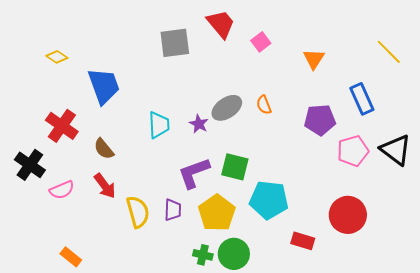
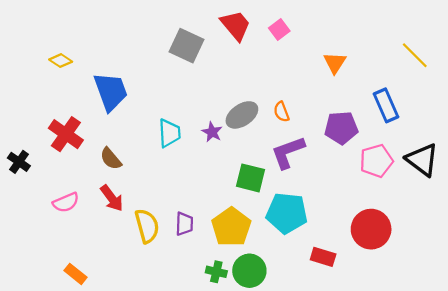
pink square: (261, 42) -> (279, 30), moved
gray square: (175, 43) -> (186, 46), turned 32
black cross: (30, 165) -> (19, 162), moved, size x0.7
purple L-shape: (194, 173) -> (288, 152), moved

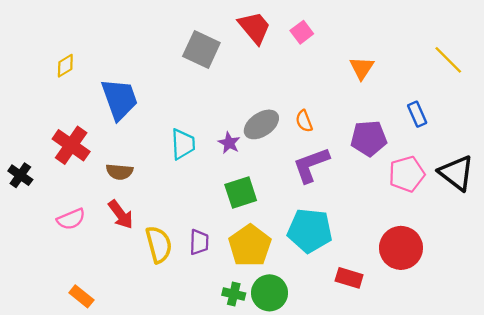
yellow diamond: (61, 61) -> (65, 66), turned -65
blue rectangle: (386, 105) -> (417, 114), size x0.7
brown semicircle: (111, 159) -> (120, 172), turned -45
green square: (250, 178) -> (241, 193), moved, turned -32

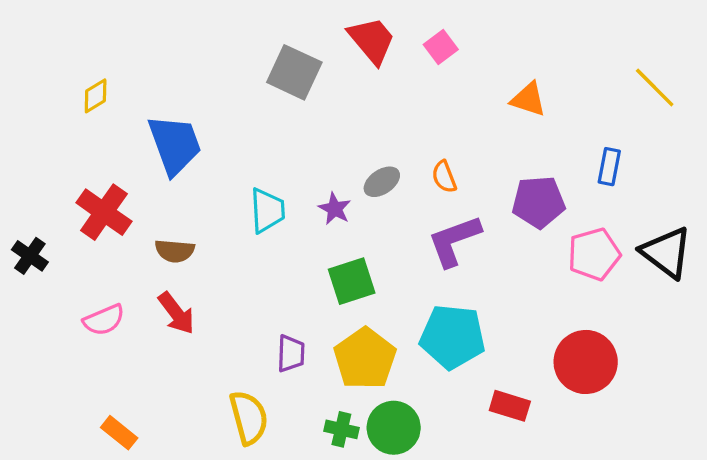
orange triangle: (362, 68) -> (528, 99), turned -45
blue rectangle: (417, 114) -> (609, 167), turned 35
gray ellipse: (261, 124) -> (382, 182), size x0.7
yellow semicircle: (159, 244) -> (249, 418), moved

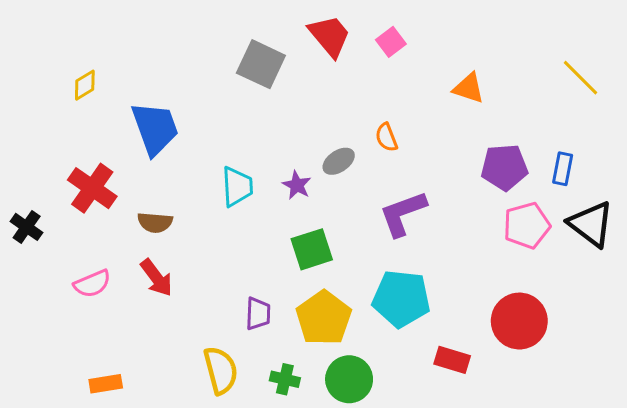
blue rectangle: (609, 167) -> (563, 169), moved
orange semicircle: (444, 177) -> (386, 137), moved
purple pentagon: (538, 202) -> (504, 167), moved
green cross: (341, 429) -> (285, 379), moved
orange rectangle: (119, 433) -> (106, 384), turned -48

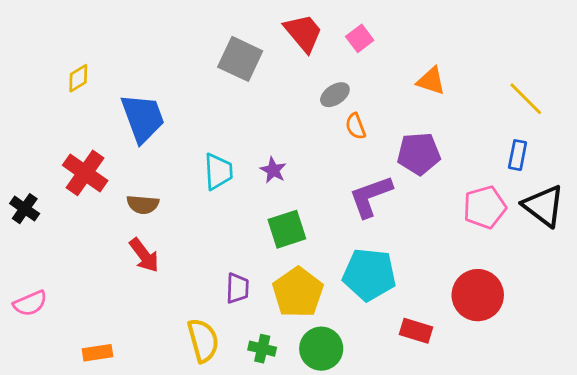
yellow line: (581, 78) -> (526, 99), moved
gray ellipse: (339, 161) -> (335, 95), moved
purple pentagon: (504, 167) -> (419, 154), moved
pink semicircle: (92, 284) -> (30, 303), moved

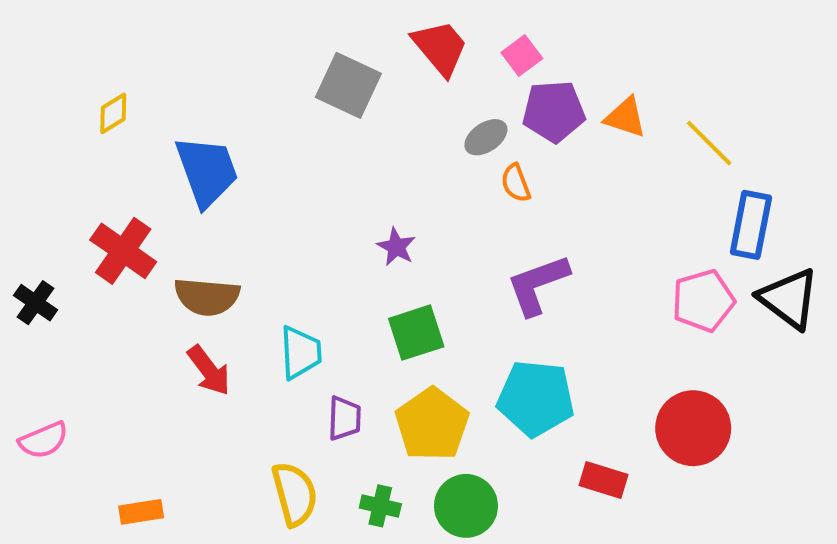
yellow line: (526, 99) -> (709, 143), moved
purple pentagon: (419, 154) -> (554, 111), moved
blue rectangle: (518, 155) -> (751, 225), size x1.5
cyan trapezoid: (218, 172) -> (301, 352), moved
brown semicircle: (143, 204) -> (207, 297), size x1.4

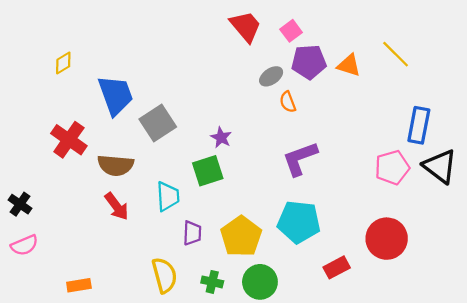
gray square: (348, 85) -> (158, 123), moved, turned 32
yellow line: (709, 143) -> (396, 54), moved
black cross: (36, 303) -> (20, 204), moved
green square: (416, 333) -> (208, 171), moved
red rectangle: (604, 480) -> (337, 267), turned -45

